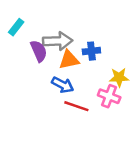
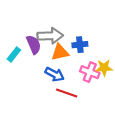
cyan rectangle: (16, 27) -> (14, 54), moved
pink cross: (109, 96) -> (90, 72), moved

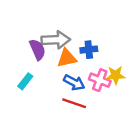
cyan rectangle: (14, 54) -> (25, 81), moved
blue arrow: (55, 74) -> (74, 83), moved

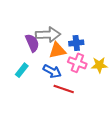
pink cross: (100, 80) -> (77, 63), moved
blue arrow: (74, 83) -> (52, 71), moved

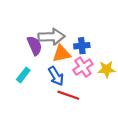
pink cross: (77, 63) -> (83, 67), turned 36
blue arrow: (52, 71) -> (56, 76), turned 30

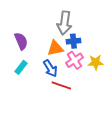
gray arrow: (51, 37) -> (64, 23), moved, turned 100
purple semicircle: (35, 46) -> (21, 41), moved

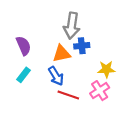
pink cross: (74, 60) -> (100, 91), moved

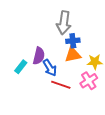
purple semicircle: (24, 46) -> (39, 56), moved, turned 36
orange triangle: (62, 54) -> (73, 55), moved

